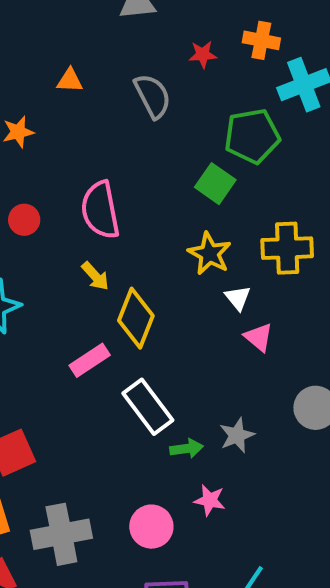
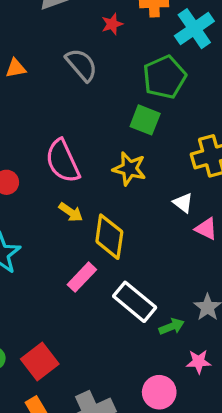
yellow star: (210, 254) -> (129, 169), moved

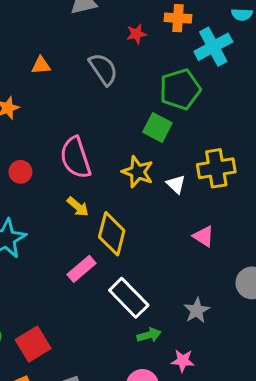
white triangle: (183, 203) -> (176, 184), moved
green arrow: (172, 327) -> (149, 335), moved

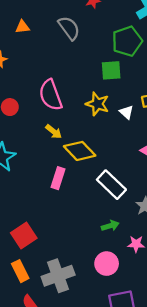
green square: (157, 128) -> (111, 70), turned -30
yellow diamond: (112, 234) -> (80, 151), turned -56
pink rectangle: (82, 269) -> (58, 178), turned -30
white rectangle: (129, 298) -> (111, 185), moved

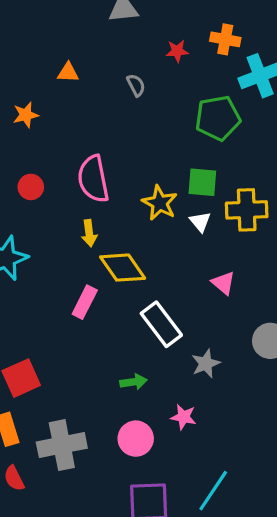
gray semicircle: (69, 28) -> (136, 85), size x0.6
green square: (111, 70) -> (202, 182), moved
yellow arrow: (54, 132) -> (89, 233), turned 35
green arrow: (110, 226) -> (134, 382), moved

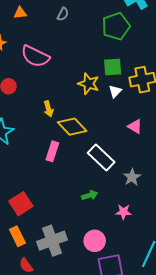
gray semicircle: (136, 85) -> (63, 14), turned 64
pink semicircle: (93, 179) -> (35, 56), moved, turned -44
white triangle: (200, 222) -> (115, 91), turned 32
pink circle: (136, 439) -> (95, 241), moved

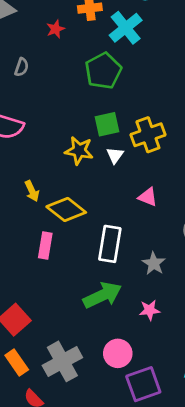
gray semicircle: (63, 14) -> (22, 67), moved
white rectangle: (101, 158) -> (110, 244), turned 64
green arrow: (90, 195) -> (102, 295), size x1.8

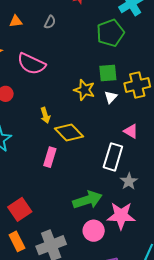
white rectangle: (110, 244) -> (113, 157), moved
pink star: (150, 310) -> (121, 216), size x1.8
pink circle: (118, 353) -> (94, 231), moved

